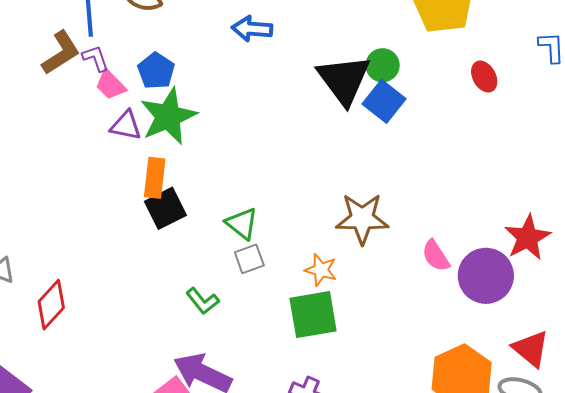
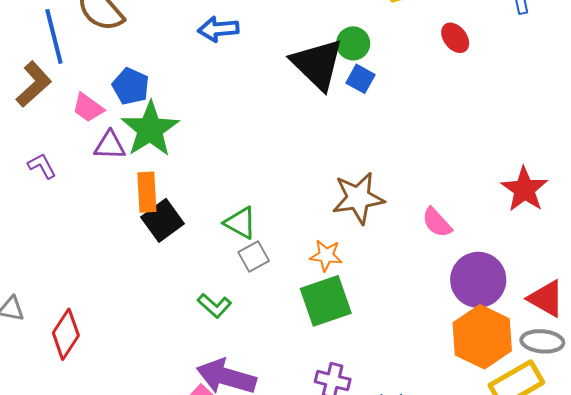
purple L-shape: (96, 58) -> (42, 166), moved
blue square: (384, 101) -> (360, 79), size x0.7
purple circle: (486, 276) -> (478, 280), moved

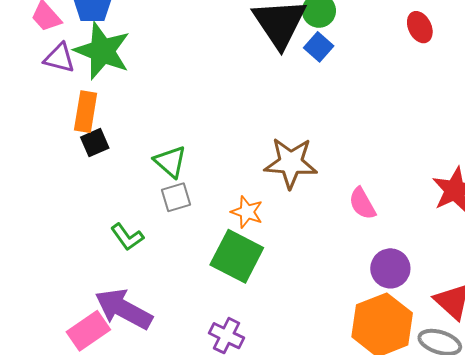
green star: (150, 129) -> (102, 51), turned -30
black square: (162, 220) -> (95, 143), size x0.7
purple circle: (478, 280) -> (390, 268), size x0.7
green square: (326, 301) -> (237, 256), turned 34

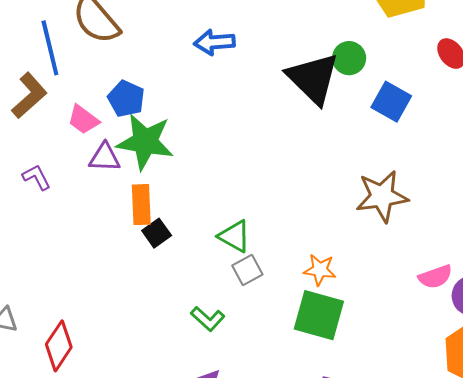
blue square: (319, 47) -> (391, 102), moved, size x1.4
brown star: (291, 163) -> (382, 196), moved
pink semicircle: (362, 204) -> (435, 277), moved, turned -68

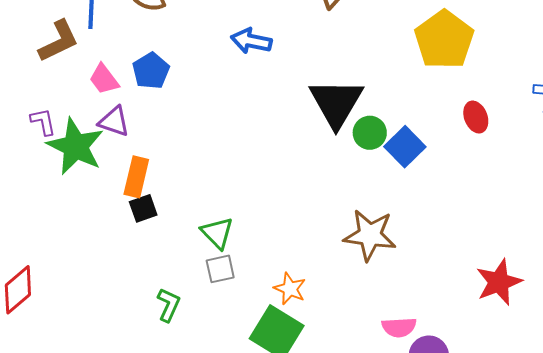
green circle: (349, 58) -> (370, 133), moved
green star: (145, 142) -> (75, 146), moved
green L-shape: (208, 319) -> (169, 305), turned -124

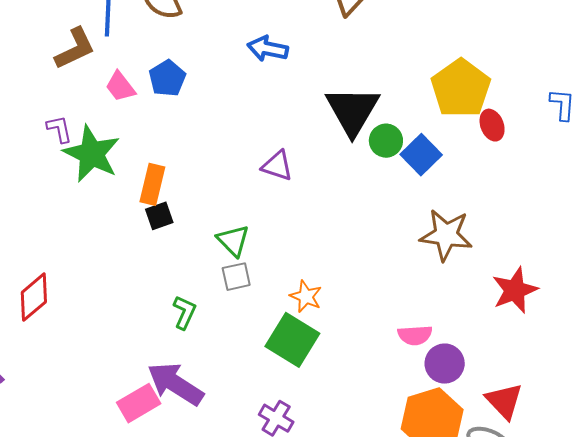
yellow pentagon: (444, 40) -> (461, 88), moved
purple triangle: (114, 121) -> (277, 166), moved
brown star: (370, 235) -> (446, 235), moved

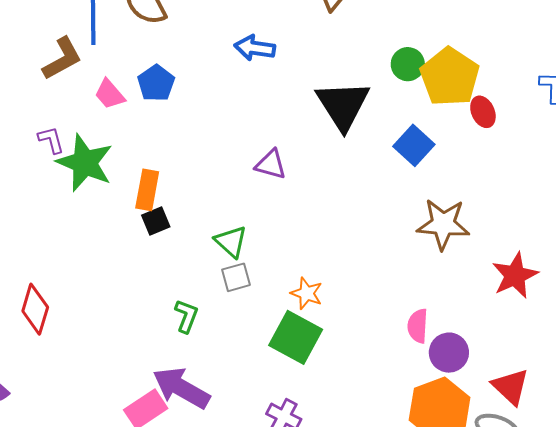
green circle: (386, 141) -> (408, 64), moved
red diamond: (34, 297) -> (35, 309), turned -30
pink semicircle: (415, 335) -> (418, 326), turned 100

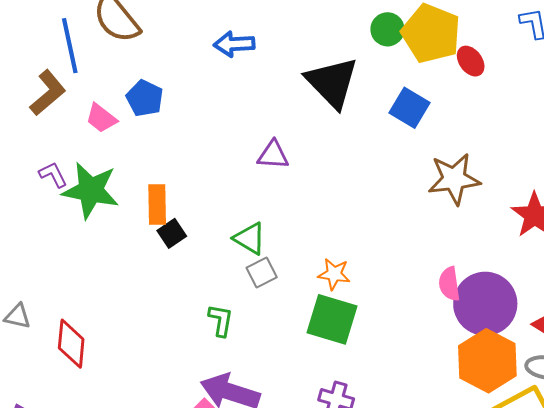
purple circle: (449, 353) -> (485, 304), size x1.6

